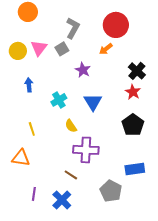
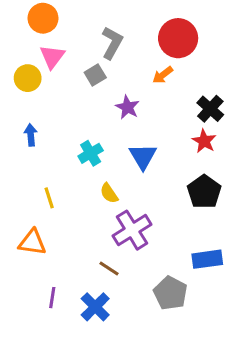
pink triangle: (39, 48) -> (52, 57), moved
blue arrow: (29, 85) -> (31, 135), moved
purple cross: (86, 150) -> (132, 230), turned -35

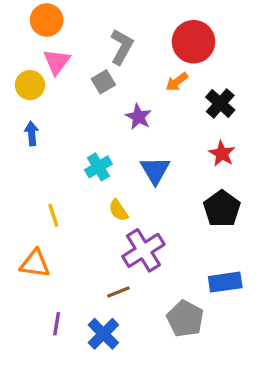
black cross: (210, 109) -> (220, 103), moved
blue arrow: (31, 135) -> (32, 134), moved
brown line: (109, 268) -> (118, 292), turned -55

